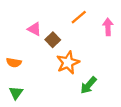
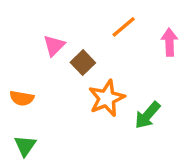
pink triangle: (34, 29) -> (54, 46), turned 48
green arrow: (88, 85) -> (147, 115), moved

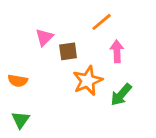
pink arrow: (169, 42) -> (117, 51), moved
brown square: (83, 63) -> (68, 51), turned 36

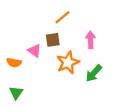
orange line: (102, 22) -> (63, 17), moved
pink triangle: (44, 37) -> (34, 51), moved, turned -40

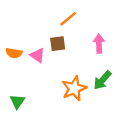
orange semicircle: (14, 63) -> (14, 53), moved
orange star: (68, 63) -> (74, 88), moved

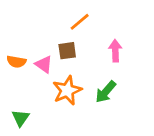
green arrow: (102, 80) -> (106, 92), moved
orange star: (74, 88) -> (67, 90), moved

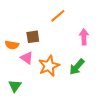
brown square: (67, 51) -> (33, 37), moved
pink triangle: (44, 64) -> (27, 58), moved

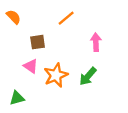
orange semicircle: (12, 45) -> (14, 17), moved, turned -144
green triangle: (15, 86) -> (17, 98), turned 40

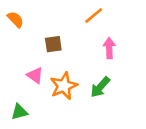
orange line: (66, 18) -> (94, 15), moved
brown square: (38, 42) -> (53, 44), moved

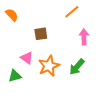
green triangle: (19, 112) -> (15, 76), moved

